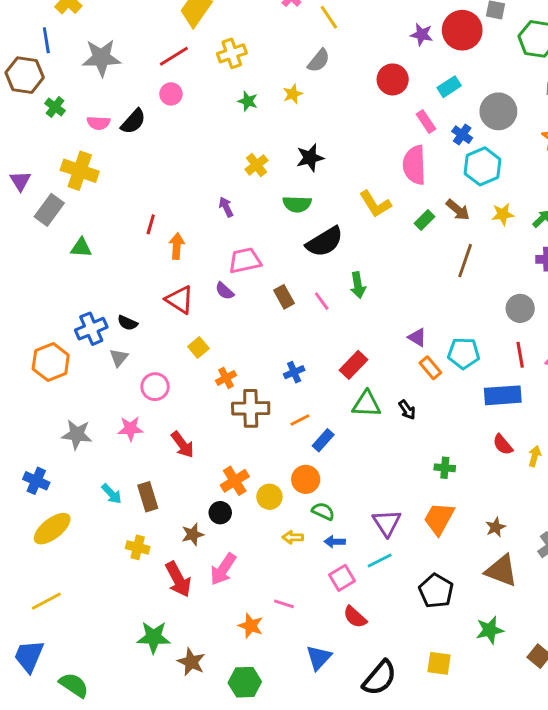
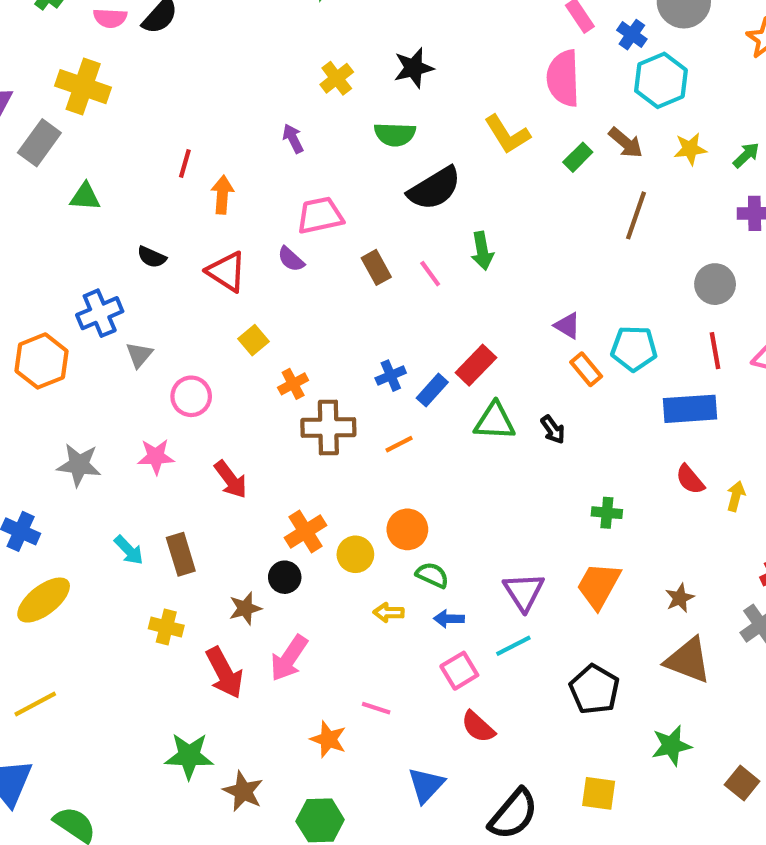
black semicircle: (127, 323) -> (152, 257), moved
blue rectangle: (323, 440) -> (432, 390), moved

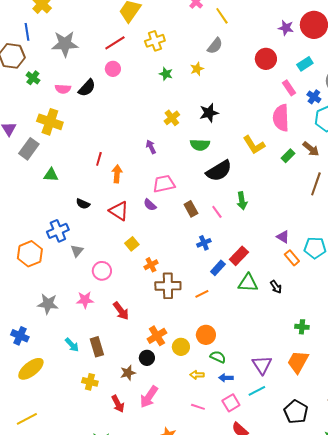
blue cross: (391, 376) -> (204, 243), moved
red arrow: (224, 673) -> (118, 404), size x0.7
pink line: (376, 708) -> (198, 407), moved

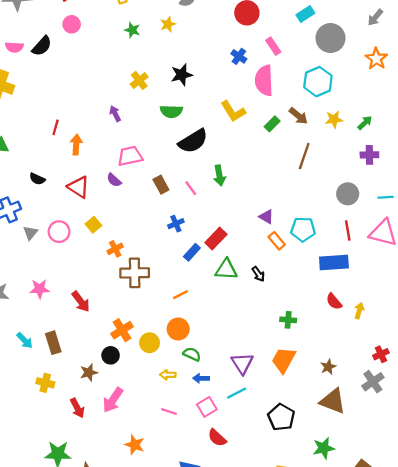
cyan rectangle: (305, 64) -> (305, 14), moved
blue cross: (314, 97) -> (239, 56), moved
pink circle: (102, 271) -> (59, 232), moved
orange line: (202, 294) -> (180, 295), moved

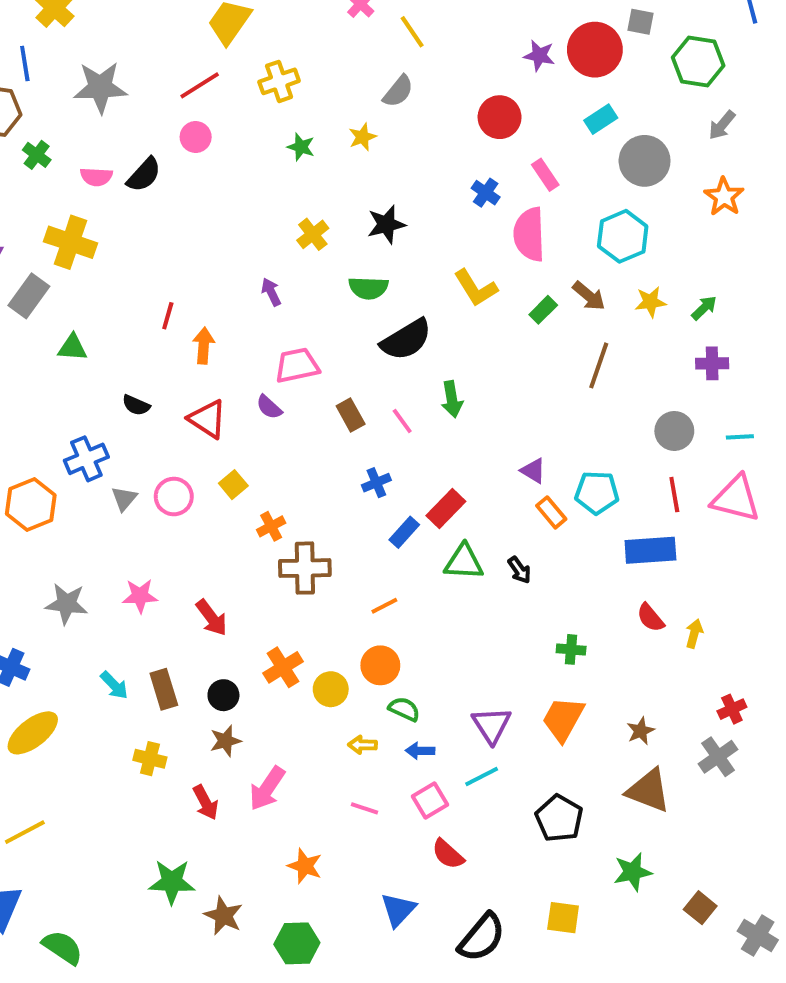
black circle: (111, 355) -> (223, 695), moved

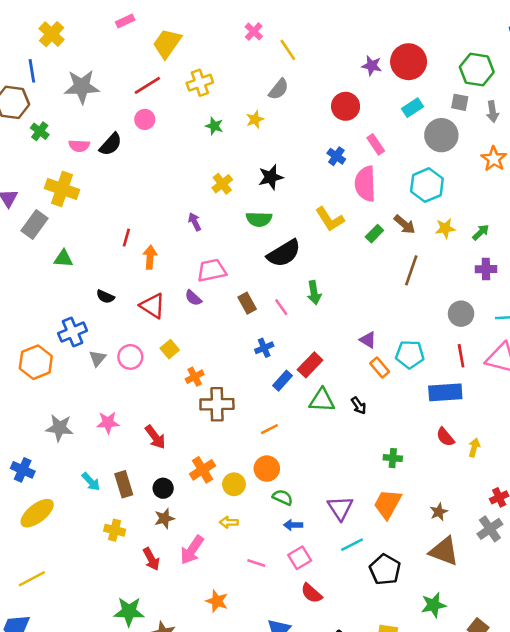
gray square: (641, 22) -> (460, 102), moved
gray arrow: (722, 125) -> (493, 112), turned -48
yellow arrow: (362, 745) -> (229, 522), moved
cyan line: (482, 777) -> (352, 545), moved

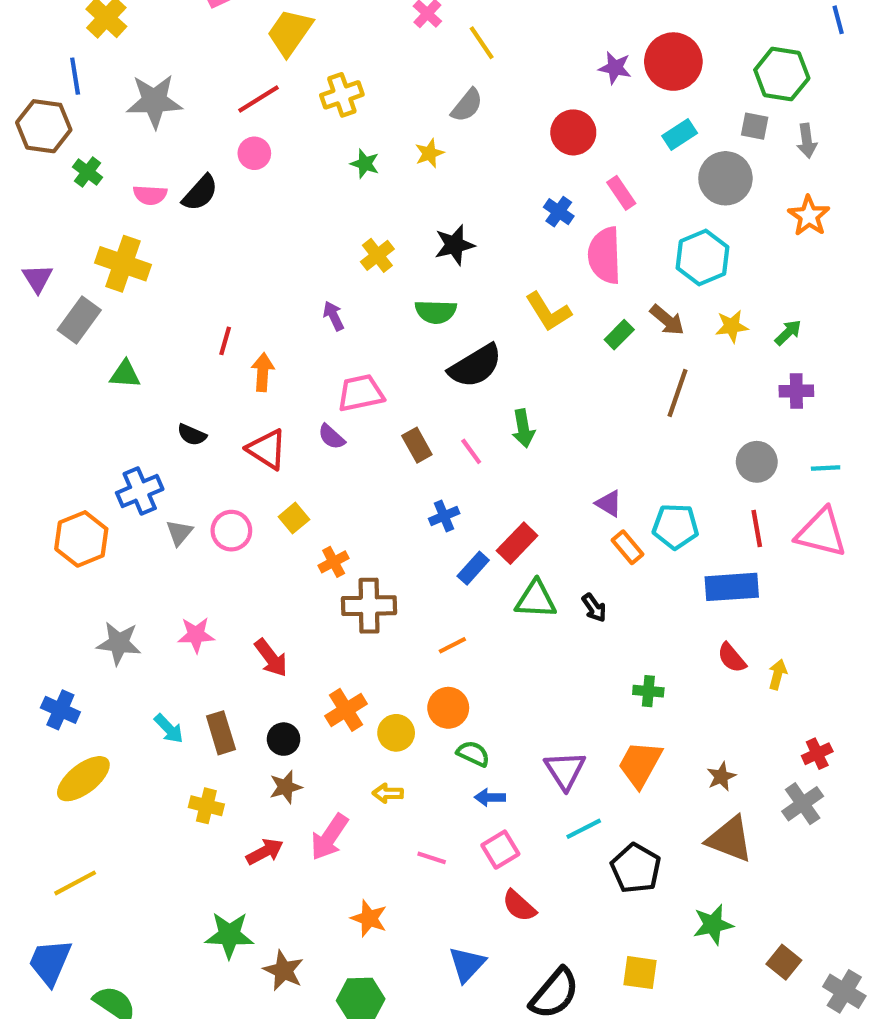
red arrow: (151, 559) -> (265, 852), turned -90

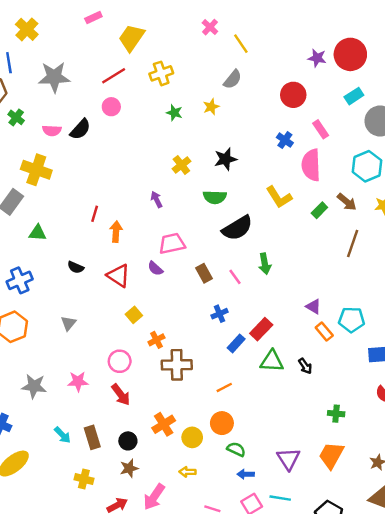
blue cross: (140, 491) -> (20, 280), moved
pink circle: (231, 531) -> (120, 361), moved
cyan line: (584, 829) -> (280, 498), moved, turned 36

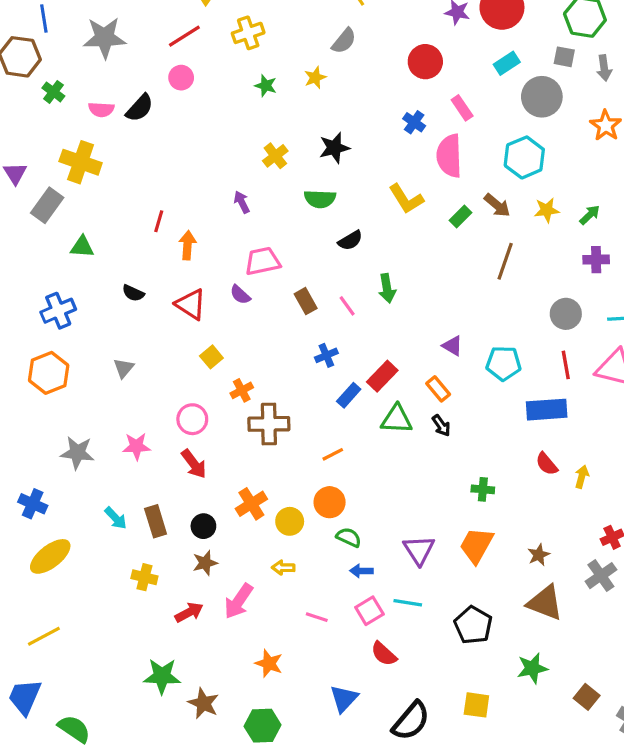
black semicircle: (237, 228) -> (350, 240), size x0.6
orange rectangle: (324, 332) -> (438, 389), moved

